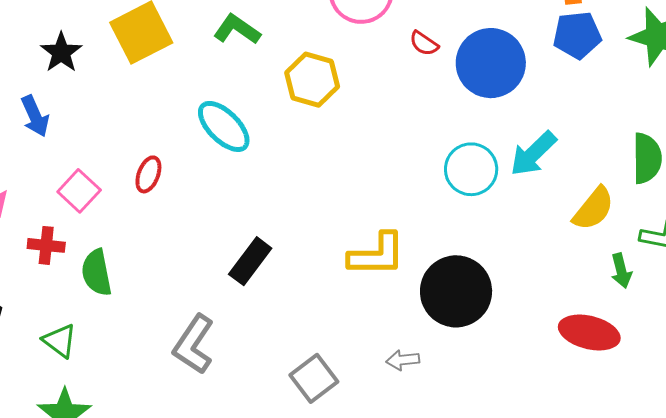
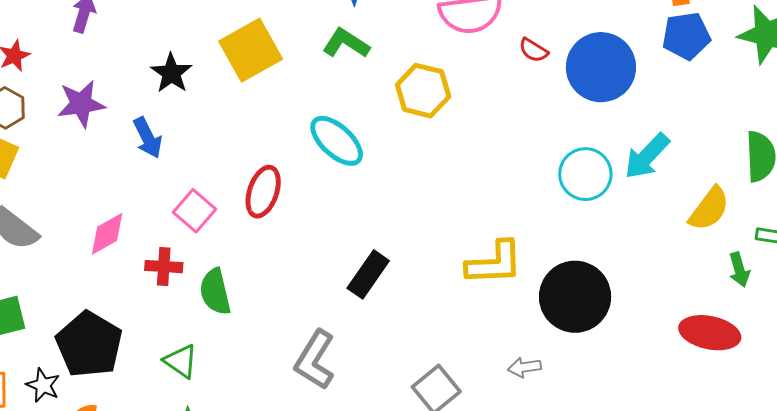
red ellipse: (148, 174) -> (263, 192), size x1.4

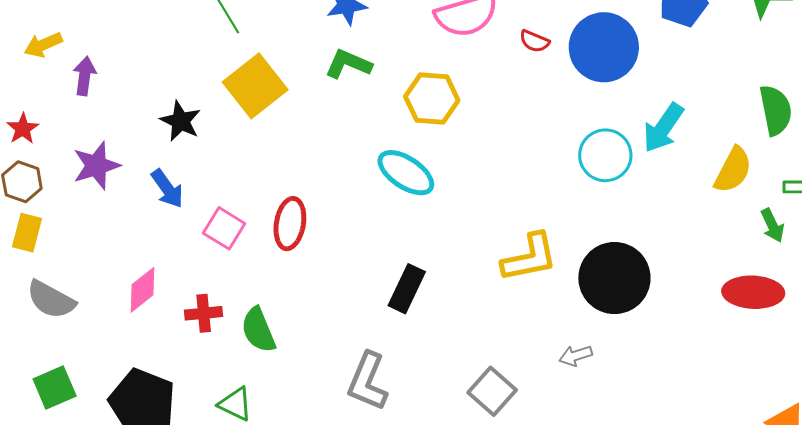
cyan ellipse: (337, 141) -> (406, 173), moved
pink square: (194, 211) -> (224, 228), moved

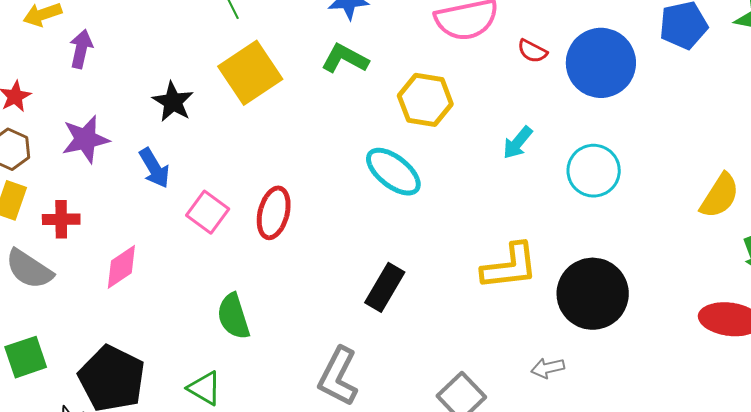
cyan arrow: (663, 128) -> (518, 143), moved, size x0.7
red cross: (204, 313) -> (61, 219), moved

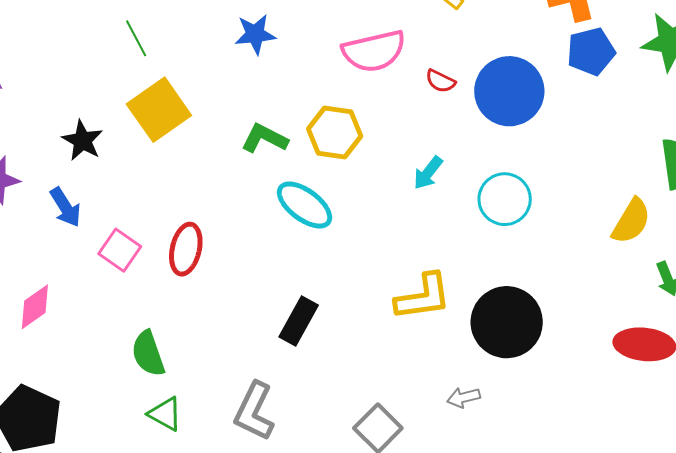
green L-shape: (345, 59) -> (265, 138), moved
green triangle: (205, 388) -> (165, 414), moved

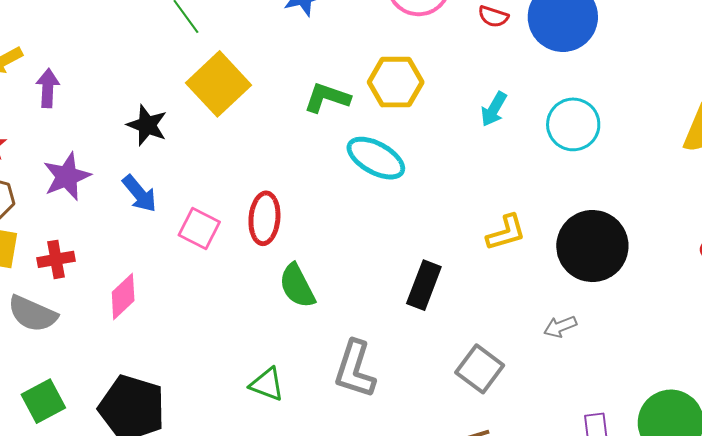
yellow L-shape: (423, 297) -> (506, 233), size x0.7
black rectangle: (299, 321) -> (424, 285), moved
green semicircle: (148, 354) -> (297, 286), moved

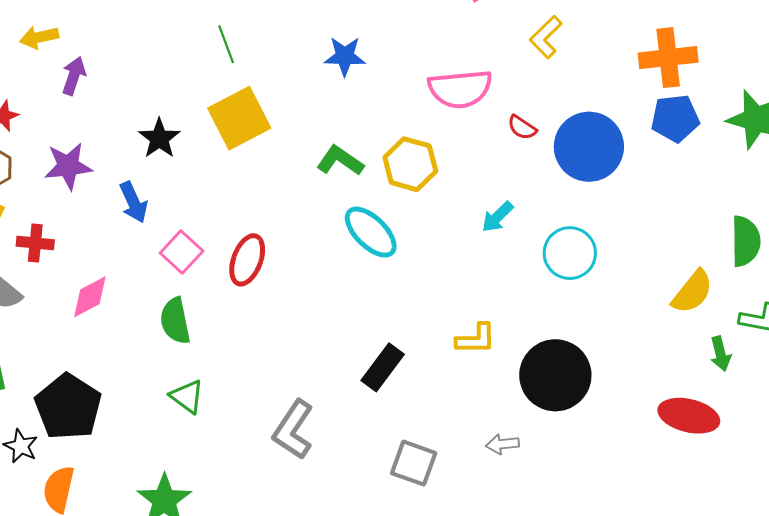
green semicircle: (297, 286) -> (175, 321), moved
gray square: (480, 369) -> (414, 463), turned -33
green triangle: (267, 384) -> (187, 396), moved

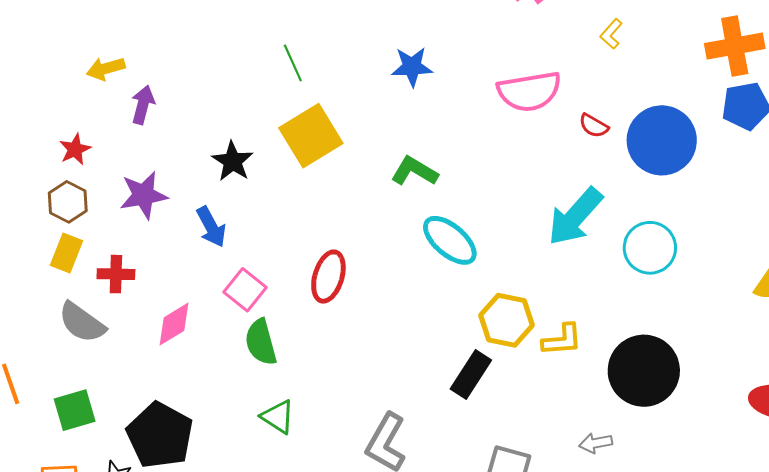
yellow L-shape: (546, 37) -> (611, 34), size x0.7
yellow hexagon: (410, 164) -> (506, 320), moved
cyan arrow: (497, 217) -> (575, 217), size x1.8
pink square: (182, 252) -> (245, 290), moved

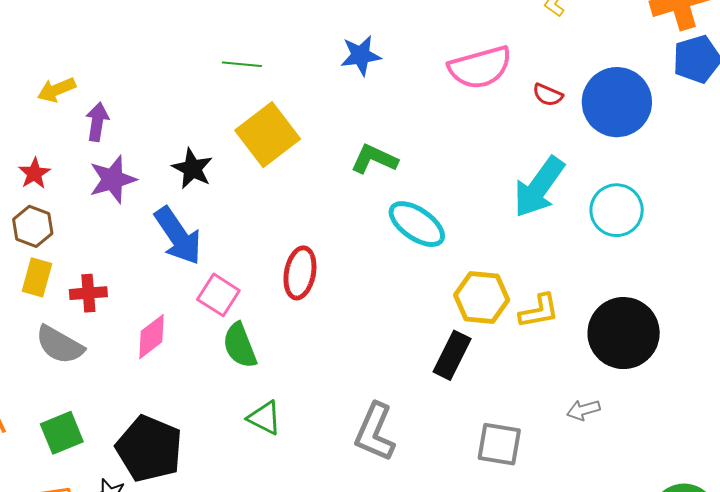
green line: (293, 63) -> (242, 64), turned -54
purple star: (143, 195) -> (113, 179), moved
blue arrow: (211, 227) -> (178, 236), size x1.5

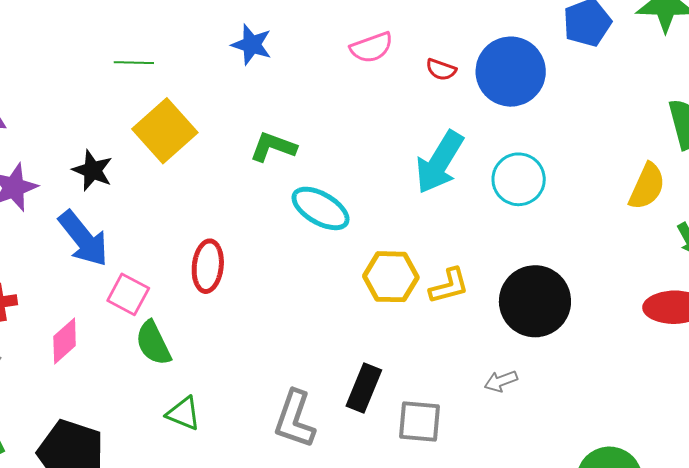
blue star: (361, 55) -> (252, 45), turned 30
pink semicircle: (480, 67) -> (372, 47), size x0.7
black rectangle: (452, 355) -> (364, 388), moved

